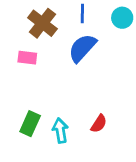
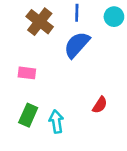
pink rectangle: (27, 58) -> (27, 73), moved
red semicircle: (99, 124) -> (100, 105), moved

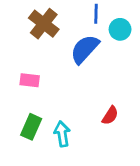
blue line: (77, 13) -> (96, 14), moved
cyan circle: (114, 17) -> (120, 29), moved

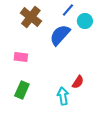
blue line: (96, 14) -> (68, 10), turned 40
cyan arrow: (62, 134) -> (63, 96), moved

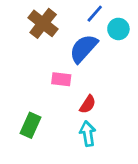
pink rectangle: (21, 57) -> (61, 79), moved
red semicircle: (78, 82) -> (88, 104), moved

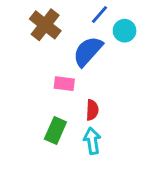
red semicircle: (88, 104) -> (92, 110), turned -30
green rectangle: (30, 125) -> (55, 131), moved

